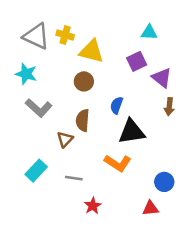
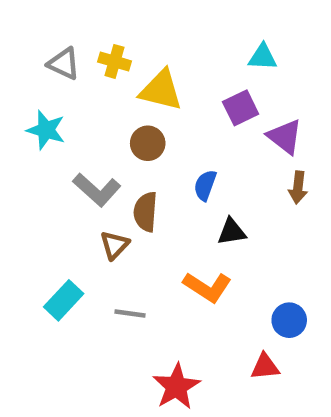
gray triangle: (36, 36) -> (64, 64), size x0.7
gray L-shape: (39, 108) -> (97, 190), moved
black triangle: (132, 132) -> (232, 232), size x0.6
red star: (93, 206) -> (176, 386), moved, size x1.5

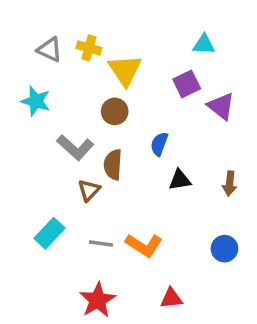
yellow triangle: (161, 90) -> (125, 70), turned 42
brown arrow: (298, 187) -> (230, 183), moved
orange L-shape: (207, 287) -> (144, 245), moved
red triangle: (265, 367) -> (171, 298), moved
red star: (176, 386) -> (98, 300), moved

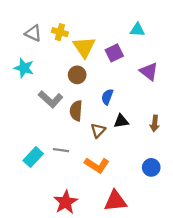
purple square: (187, 84) -> (114, 53), moved
brown triangle: (89, 190) -> (98, 130), moved
gray line: (101, 243) -> (61, 150), moved
red triangle: (171, 298) -> (115, 201), size x1.5

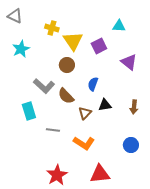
gray triangle: (33, 33) -> (15, 16), moved
cyan star: (24, 68) -> (21, 49), moved, turned 30
brown semicircle: (76, 111) -> (66, 96), turned -48
cyan rectangle: (33, 157) -> (29, 111), moved, turned -60

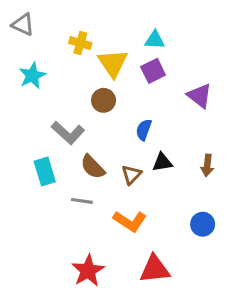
cyan triangle: (119, 26) -> (155, 40), moved
brown semicircle: (66, 96) -> (93, 167), moved

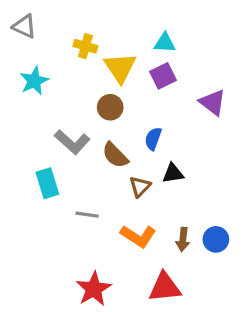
brown arrow: (207, 165) -> (183, 239), moved
brown semicircle: (93, 167) -> (115, 155), moved

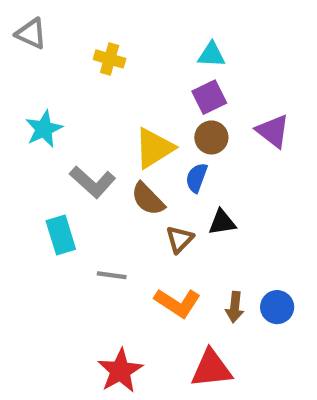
yellow triangle: (120, 68) -> (154, 148), moved, turned 32
cyan star: (34, 81) -> (44, 129), moved
brown circle: (110, 107) -> (211, 137), moved

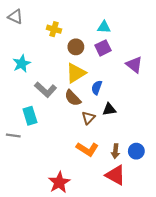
brown circle: (211, 137) -> (76, 47), moved
gray line: (112, 275) -> (13, 136), moved
red triangle: (211, 369) -> (115, 175), moved, turned 35

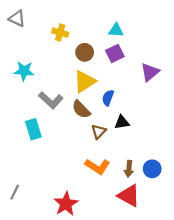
cyan star: (22, 64) -> (24, 71), turned 30
purple triangle: (134, 65) -> (150, 72), turned 42
gray line: (13, 136) -> (15, 192), moved, turned -72

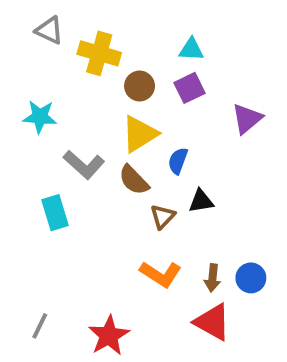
gray triangle: (17, 19) -> (49, 30), moved
yellow cross: (60, 33) -> (99, 53), size x1.5
gray line: (15, 192) -> (40, 326), moved

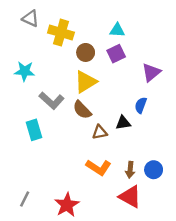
blue semicircle: (178, 161) -> (141, 105), moved
brown triangle: (163, 217) -> (100, 132), turned 35

